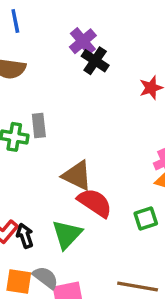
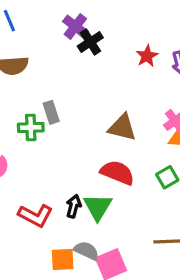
black cross: (95, 61) -> (90, 42), turned 35
brown triangle: (77, 175) -> (122, 127), moved
black arrow: (25, 236) -> (74, 206), moved, turned 45

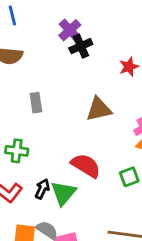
green cross: (31, 127) -> (17, 151), moved
brown triangle: (122, 127) -> (99, 109), moved, turned -36

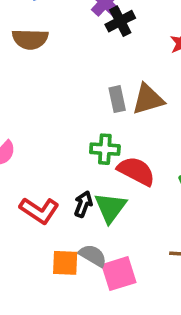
gray rectangle: (36, 103) -> (117, 99), moved
green cross: (17, 151) -> (105, 149), moved

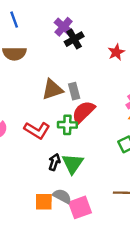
brown triangle: (148, 99) -> (52, 89), moved
red semicircle: (136, 171) -> (83, 112), moved, turned -70
red L-shape: (39, 210) -> (37, 130), moved

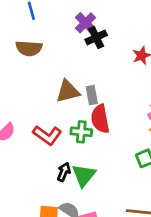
red semicircle: (83, 112) -> (100, 119), turned -60

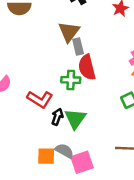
brown triangle: (68, 91) -> (69, 32), moved, turned -35
red L-shape: (47, 135) -> (40, 99), moved

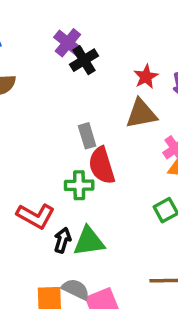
brown triangle: (69, 32) -> (141, 114), moved, turned 45
green triangle: (75, 119) -> (89, 241), turned 50

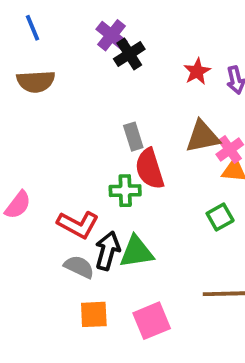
brown triangle: (141, 114) -> (203, 137), moved
black arrow: (62, 240) -> (108, 251), size x1.4
gray semicircle: (76, 289) -> (79, 267), moved

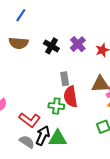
blue line: (32, 28) -> (21, 15), turned 48
purple cross: (111, 35) -> (78, 44), moved
black cross: (129, 54) -> (51, 46), moved, turned -35

